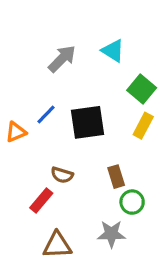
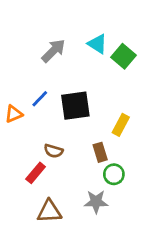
green square: (142, 89) -> (123, 56), moved
yellow rectangle: (143, 126) -> (121, 125), moved

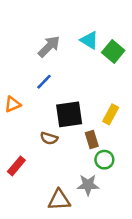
blue line: (40, 99) -> (44, 82), moved
black square: (75, 106) -> (69, 114), moved
red rectangle: (36, 173) -> (16, 166), moved
brown triangle: (49, 211) -> (59, 200), moved

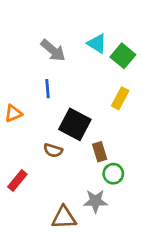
gray arrow: (49, 46) -> (53, 50), turned 85
blue line: (44, 82) -> (48, 89), turned -48
black square: (69, 114) -> (75, 124), turned 36
yellow rectangle: (111, 114) -> (120, 98), moved

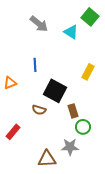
gray arrow: (53, 50) -> (39, 24), moved
green square: (123, 56) -> (90, 17), moved

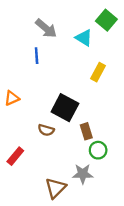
blue line: (35, 65) -> (37, 56), moved
yellow rectangle: (88, 72) -> (98, 72), moved
brown triangle: (47, 159) -> (55, 188), turned -42

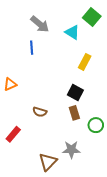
black square: (65, 108) -> (75, 92), moved, size x0.7
green circle: (98, 150) -> (96, 125), moved

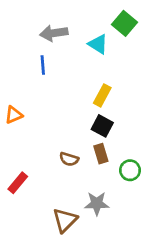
gray arrow: (40, 24) -> (54, 33), turned 132
yellow rectangle: (85, 62) -> (102, 95), moved
brown semicircle: (40, 112) -> (69, 159), moved

